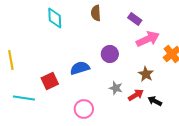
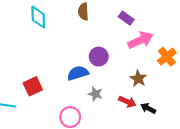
blue semicircle: (80, 68) -> (78, 73), moved
gray star: (116, 88) -> (95, 94), moved
red arrow: (136, 95) -> (127, 102), turned 56

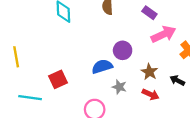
brown star: (138, 79) -> (149, 72), moved
black arrow: (148, 108) -> (177, 80), moved

